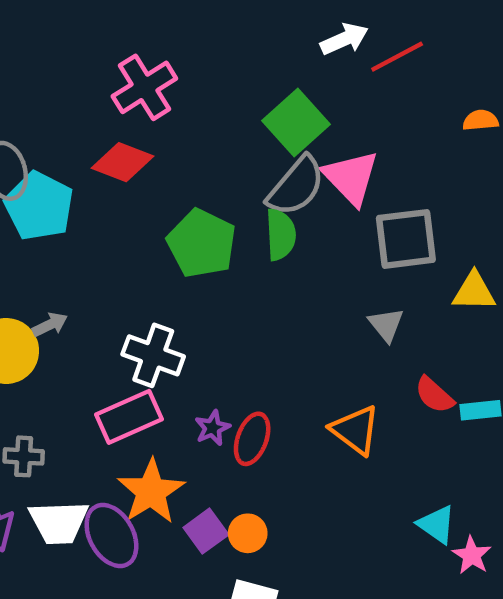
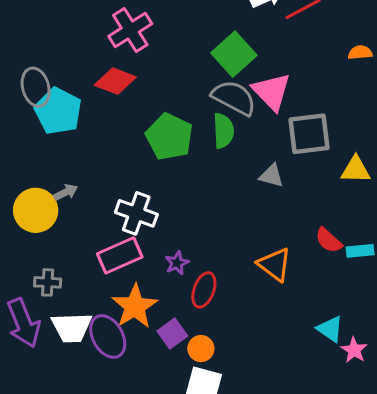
gray semicircle: (296, 186) -> (234, 98), turned -102
gray triangle: (386, 325) -> (271, 176), moved, turned -36
red ellipse: (252, 439) -> (204, 290), moved
orange circle: (248, 533) -> (201, 349), moved

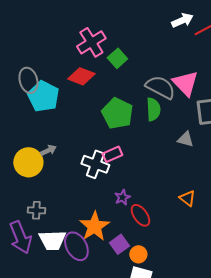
green square: (234, 54) -> (117, 58), moved, size x0.7
pink rectangle: (120, 255) -> (112, 154), moved, size x0.7
orange triangle: (274, 264) -> (187, 198), size x0.7
red ellipse: (204, 290) -> (140, 215), turned -55

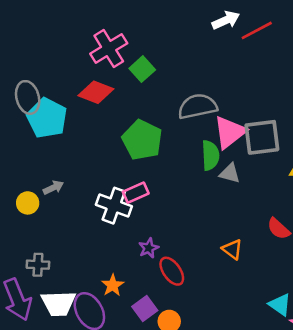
pink triangle: (185, 83) -> (230, 132), moved, turned 36
gray semicircle: (160, 87) -> (198, 106), turned -40
green semicircle: (153, 109) -> (210, 155), moved
yellow circle: (28, 162) -> (28, 203), size x0.6
orange star: (94, 226) -> (113, 285), size x0.6

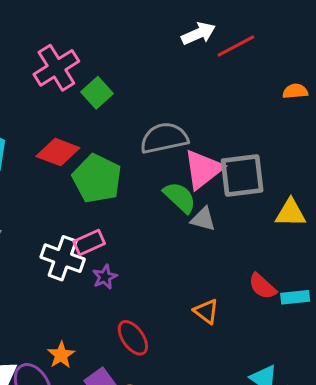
red diamond: (96, 92) -> (58, 152), moved
green semicircle: (210, 155) -> (180, 197), turned -44
purple star: (149, 248) -> (105, 277), moved

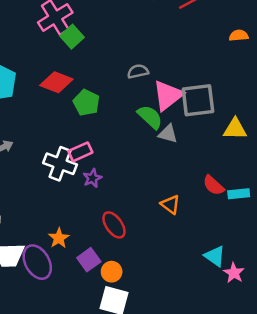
green square: (97, 93) -> (72, 37), moved
gray semicircle: (164, 138) -> (138, 71), size x0.6
green pentagon: (97, 179) -> (86, 103), size x0.7

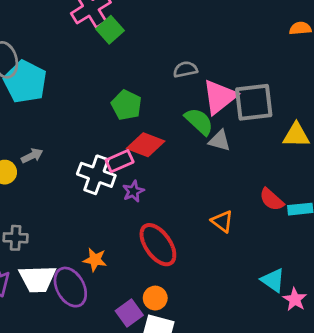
red diamond: (56, 82) -> (146, 145), moved
red ellipse: (114, 225) -> (158, 245), size x1.4
orange star: (59, 238) -> (95, 260), turned -30
purple square: (89, 260) -> (129, 313), moved

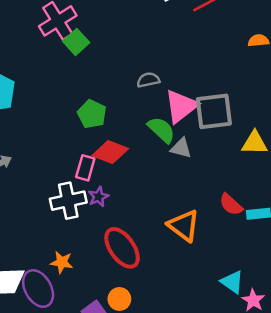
pink rectangle: (120, 161) -> (85, 168), turned -50
white cross: (96, 175) -> (68, 201), moved, turned -32
orange triangle: (222, 221) -> (184, 226), size x1.5

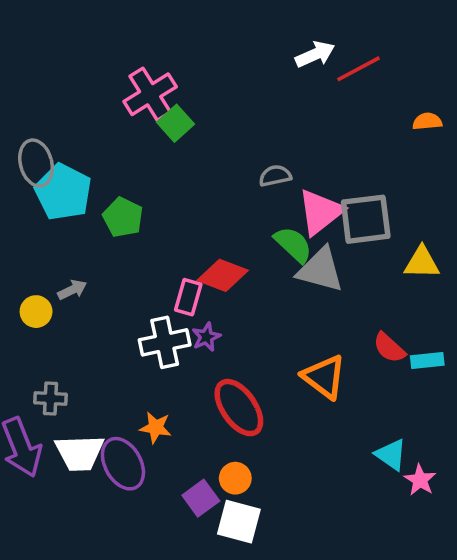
green pentagon: (92, 114) -> (123, 217), moved
gray triangle: (181, 148) -> (320, 270), size x1.6

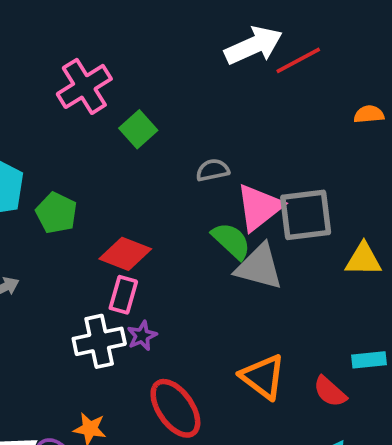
white arrow: (315, 54) -> (254, 45), size x1.4
green square: (175, 123) -> (138, 129), moved
red diamond: (223, 275) -> (125, 254), moved
red semicircle: (389, 348) -> (330, 392), moved

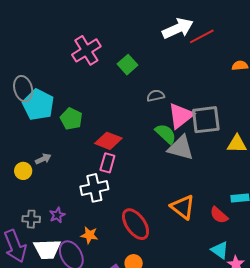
green square: (138, 129) -> (128, 65), moved
purple star: (142, 336) -> (57, 215), moved

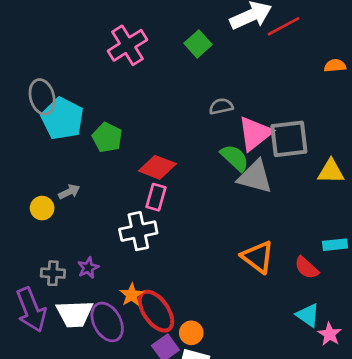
green square: (128, 65) -> (198, 44), moved
red ellipse: (136, 224) -> (156, 311), moved
orange star: (89, 235) -> (132, 295), turned 30

